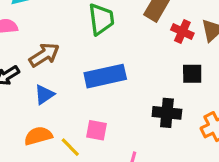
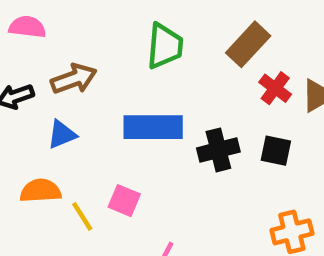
black cross: (167, 113) -> (218, 150), moved, turned -32

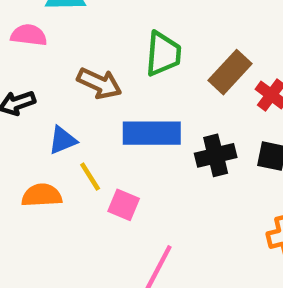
brown rectangle: (248, 44) -> (230, 72), moved
brown arrow: (74, 79) -> (99, 83), moved, turned 45
yellow line: (82, 216) -> (90, 177), moved

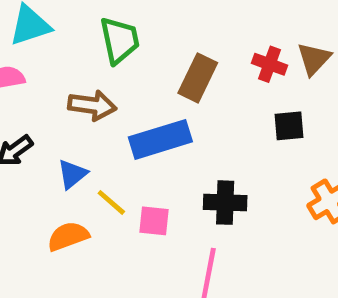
green trapezoid: (163, 54) -> (120, 40), moved
brown rectangle: (230, 72) -> (198, 78), moved
black cross: (216, 155) -> (225, 203), moved, turned 33

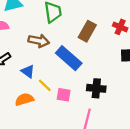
blue rectangle: (160, 139) -> (69, 58), turned 55
blue triangle: (72, 174) -> (28, 71), turned -48

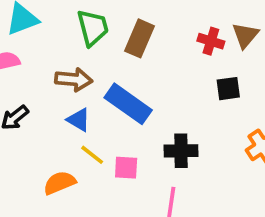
brown rectangle: (87, 31) -> (139, 38), moved
blue triangle: (28, 71) -> (79, 120), moved

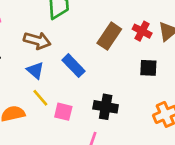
brown rectangle: (139, 38) -> (109, 36), moved
blue rectangle: (128, 104) -> (73, 66), size x0.7

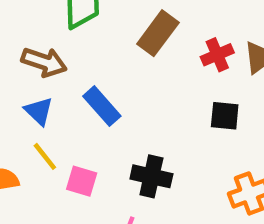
red cross: (142, 31) -> (217, 55), turned 36
brown rectangle: (109, 36) -> (158, 33), moved

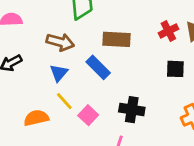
brown rectangle: (158, 33) -> (116, 39), moved, turned 60
blue triangle: (39, 111) -> (59, 73), turned 30
pink square: (82, 181) -> (88, 115), turned 30

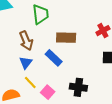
brown arrow: (60, 42) -> (26, 41), turned 54

